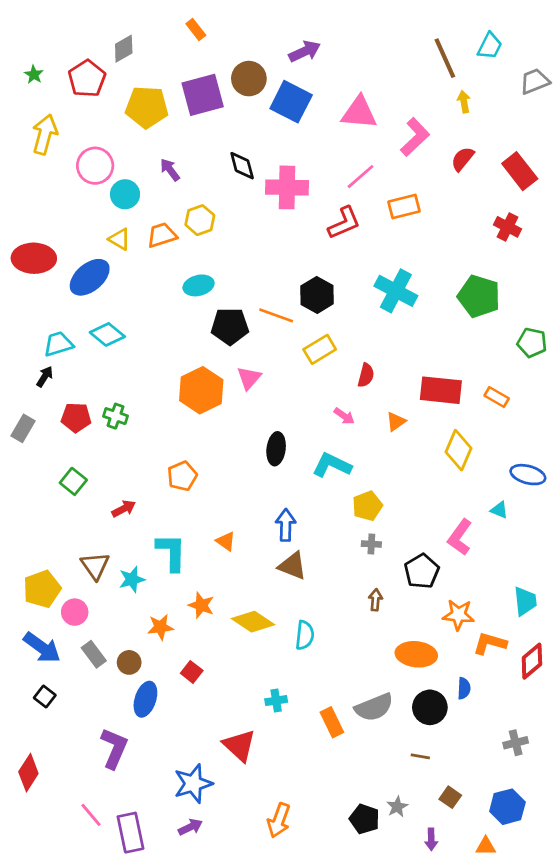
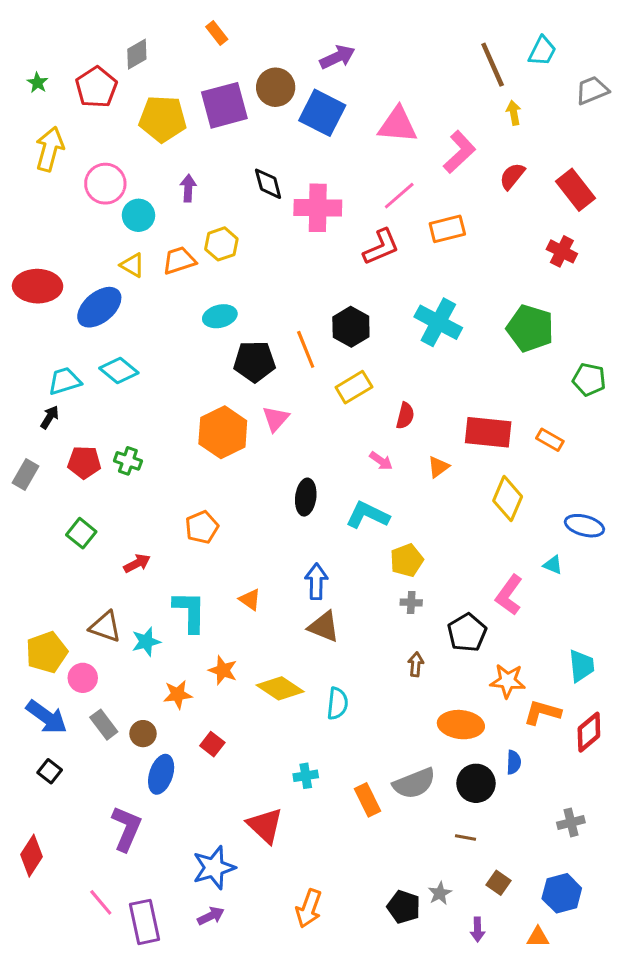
purple arrow: (170, 170) -> (188, 188), turned 40
orange line: (276, 315) -> (306, 349), turned 48
brown triangle: (95, 566) -> (105, 627), turned -36

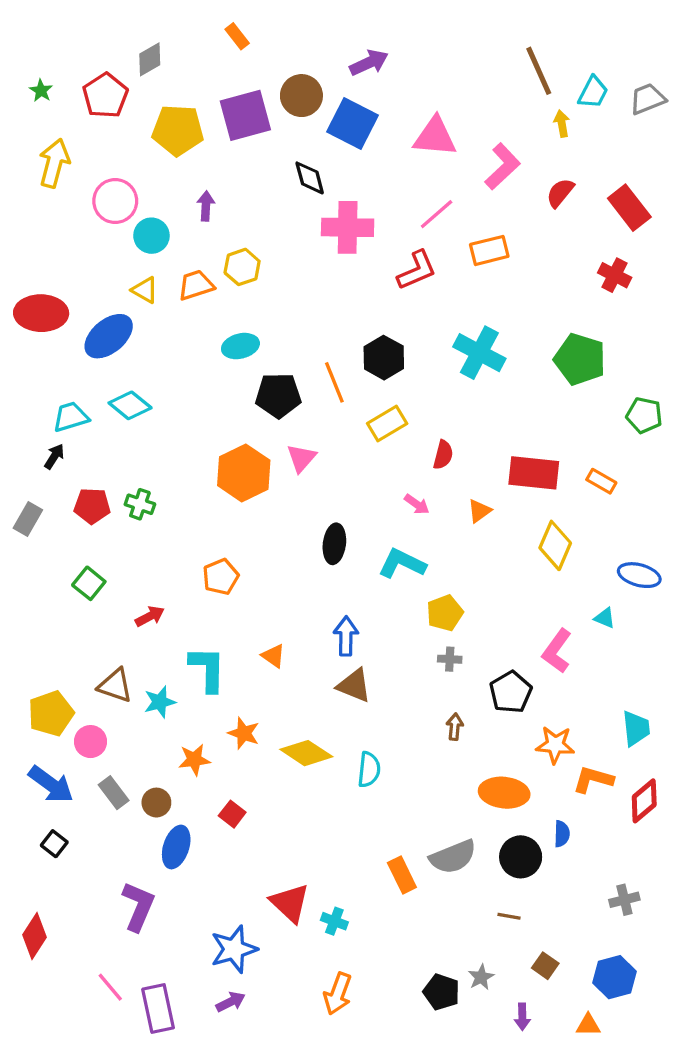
cyan trapezoid: (542, 51) -> (593, 92), moved
black diamond: (268, 184) -> (310, 178), moved
cyan cross: (306, 776) -> (334, 921), moved, turned 30

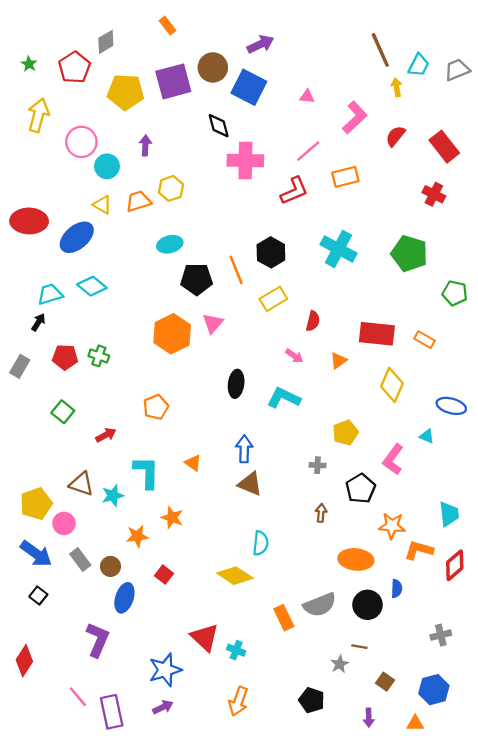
pink triangle: (435, 137) -> (307, 97), size x0.5
yellow pentagon: (445, 613) -> (345, 433), moved
yellow diamond: (306, 753) -> (235, 576), moved
gray star: (481, 977) -> (340, 664), moved

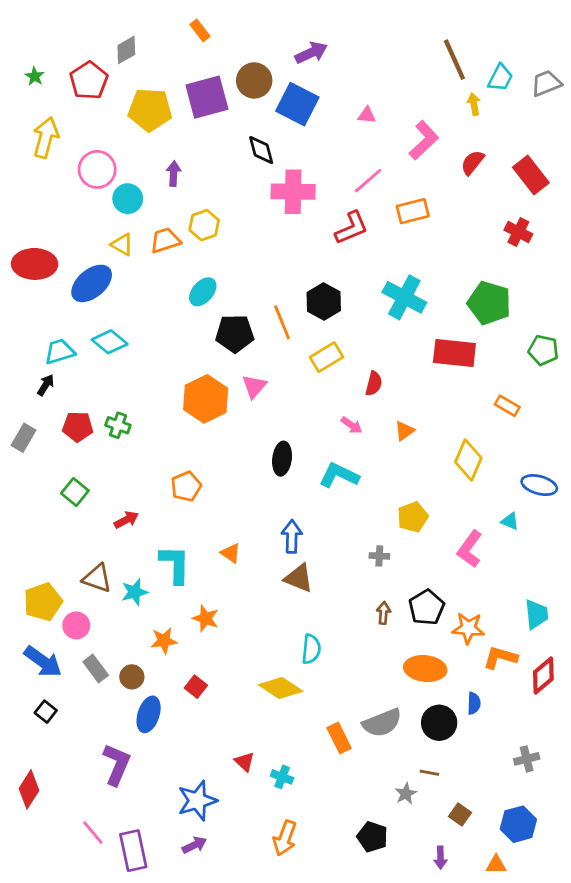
cyan ellipse: (170, 244) -> (203, 292), turned -35
red rectangle: (377, 334) -> (454, 353), moved
black pentagon: (361, 488) -> (427, 607), moved
red triangle: (205, 637) -> (244, 762), size x0.6

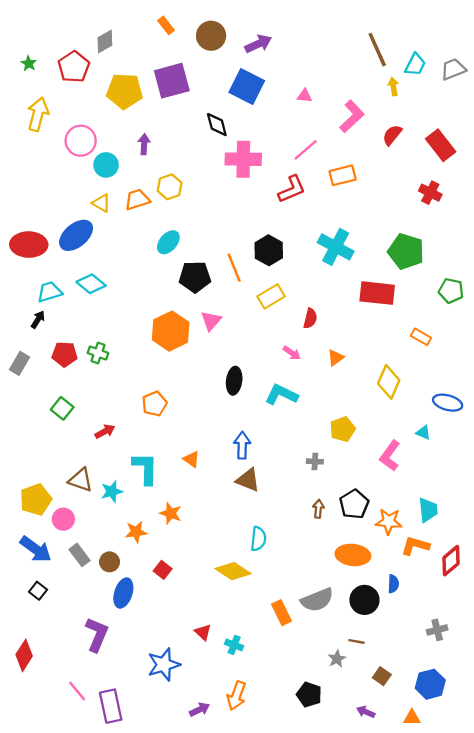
brown circle: (254, 80) -> (211, 36), moved
red ellipse: (35, 264) -> (29, 245), moved
cyan trapezoid: (536, 614) -> (428, 510), moved
purple arrow: (194, 845) -> (200, 710), moved
purple arrow: (441, 858) -> (366, 712), turned 114

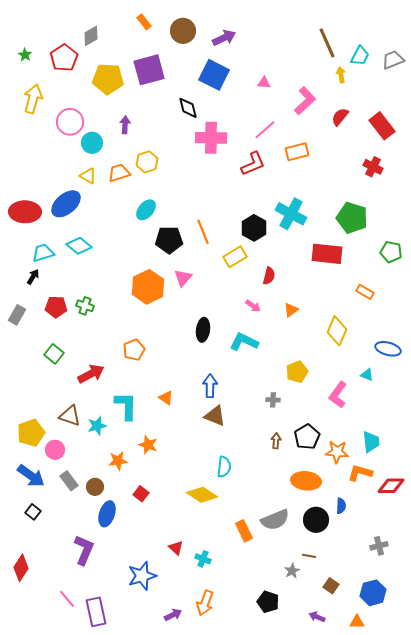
black hexagon: (269, 250) -> (254, 228), moved
red arrow: (105, 431) -> (91, 374), size x1.5
red diamond: (451, 561) -> (391, 486), turned 40

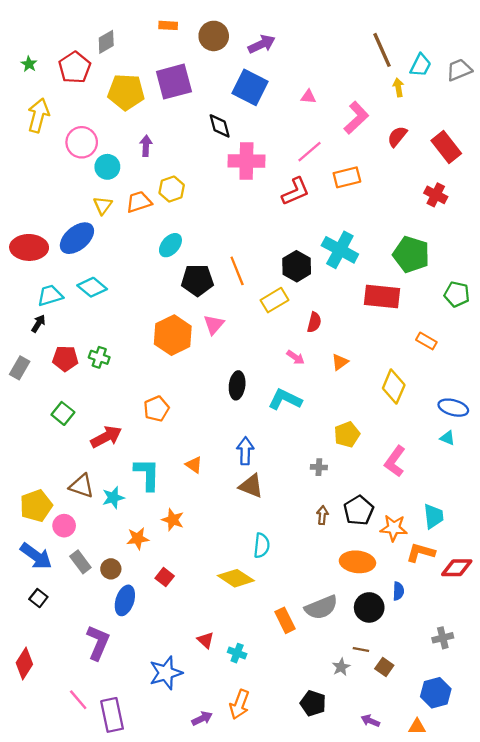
orange rectangle: (144, 22) -> (168, 25), turned -49
yellow triangle: (88, 176) -> (103, 205), turned 36
cyan triangle: (367, 375) -> (447, 438), moved
brown square: (331, 586) -> (384, 667), moved

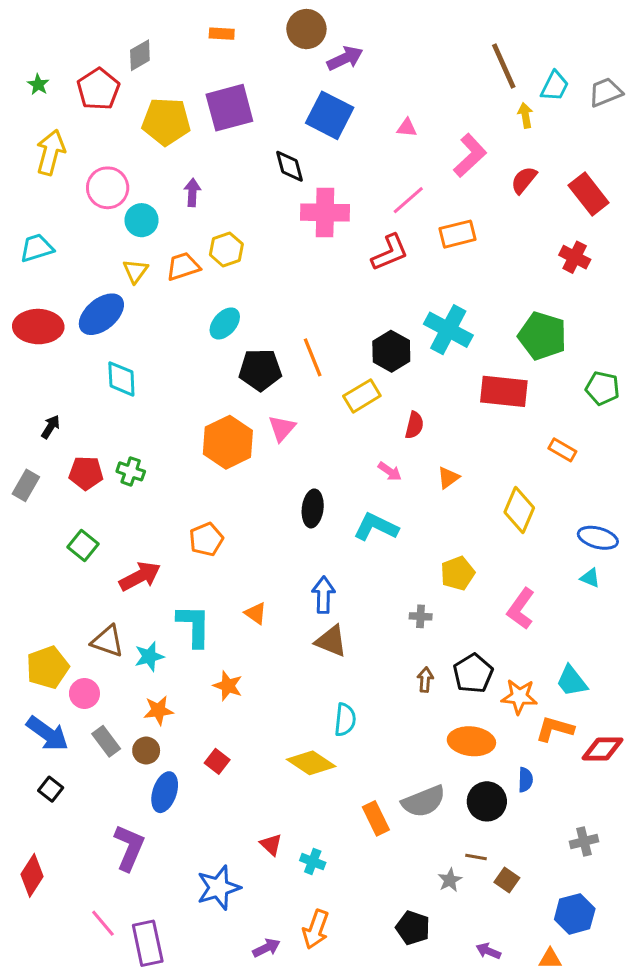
brown circle: (214, 36) -> (306, 29), moved
cyan diamond: (92, 287) -> (121, 379), turned 48
cyan trapezoid: (50, 295) -> (37, 248), moved
cyan trapezoid: (433, 516) -> (572, 681), turned 148
orange star: (138, 538) -> (158, 710), moved

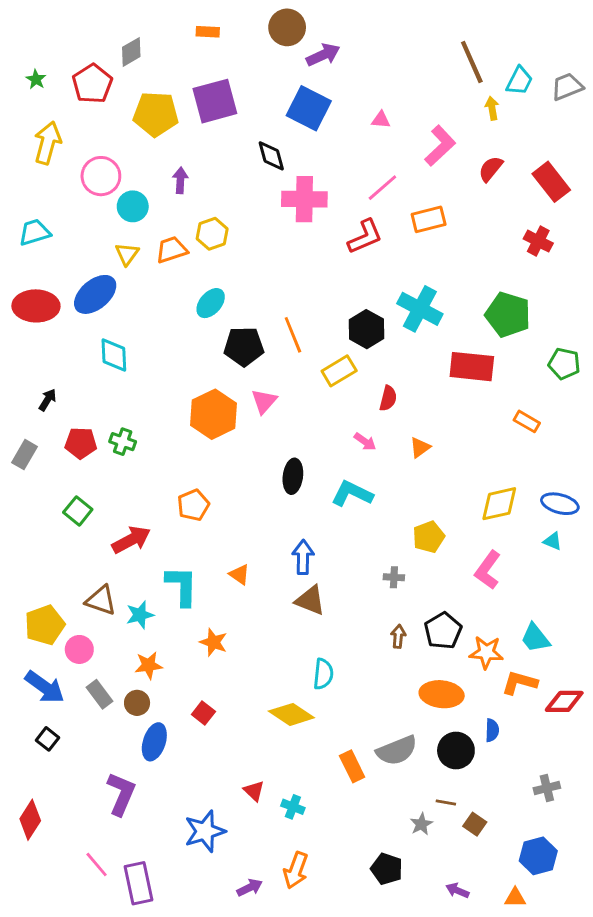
yellow diamond: (519, 510) -> (499, 504), moved, turned 54

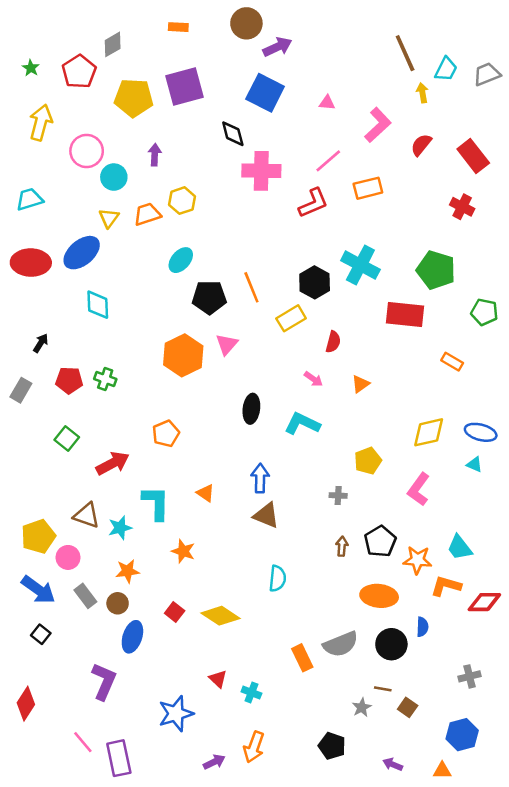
yellow diamond: (291, 714) -> (220, 616), moved

